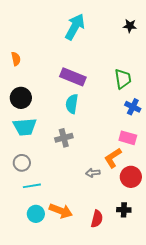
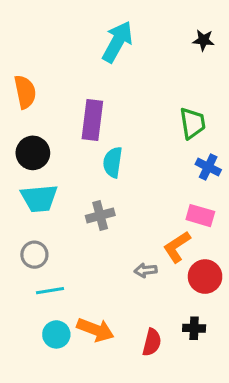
orange semicircle: (16, 59) -> (25, 92), size x1.5
purple rectangle: (73, 77) -> (92, 120), moved, turned 75

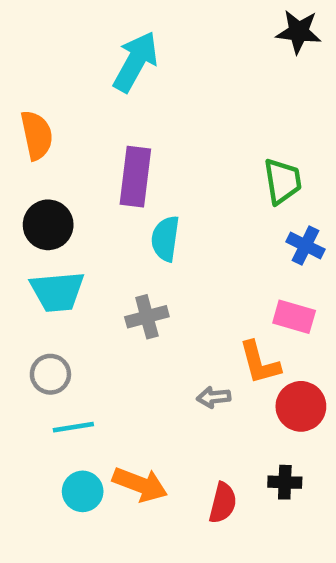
black star: (203, 40) -> (299, 32), moved, size x1.4
cyan arrow: (117, 42) -> (135, 62), moved
orange L-shape: (177, 247) -> (260, 363), turned -72

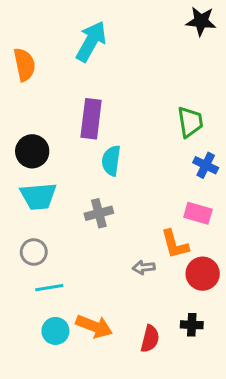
orange semicircle: (37, 135) -> (24, 65), moved

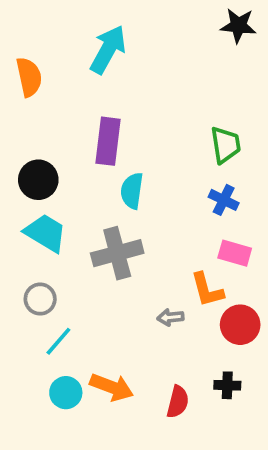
blue cross: (206, 165) -> (224, 200), moved
cyan trapezoid: (38, 196) -> (46, 233), turned -144
gray cross: (99, 213) -> (117, 253), size x1.5
cyan line: (49, 288) -> (58, 341), turned -40

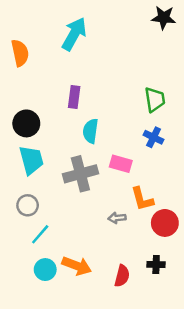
purple rectangle: (108, 141) -> (74, 97), size x0.7
cyan trapezoid: (46, 233) -> (31, 160), turned 44
pink rectangle: (235, 253) -> (121, 164), moved

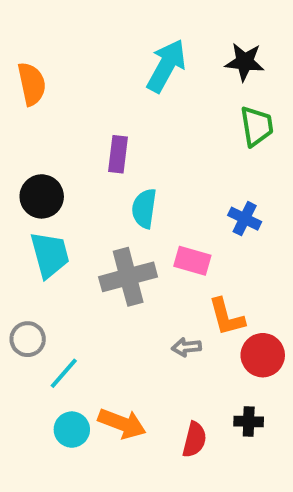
black star: (164, 18) -> (245, 62), moved
cyan arrow: (74, 34) -> (166, 66), moved
green trapezoid: (155, 100) -> (257, 126), moved
gray circle: (28, 205) -> (28, 339), moved

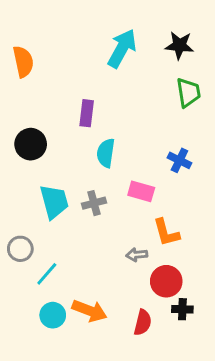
cyan trapezoid: (50, 255) -> (54, 202), moved
gray cross: (128, 277) -> (94, 203), size x0.6
red circle: (263, 355) -> (166, 281), moved

